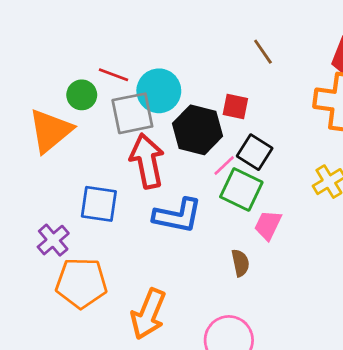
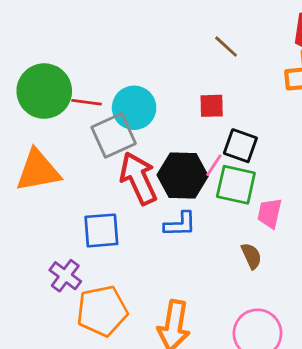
green circle: (82, 95) -> (44, 91), moved, size x1.8
black hexagon: (198, 130) -> (183, 176), moved
orange triangle: (50, 131) -> (38, 171), turned 42
blue L-shape: (178, 216) -> (180, 224), size x0.7

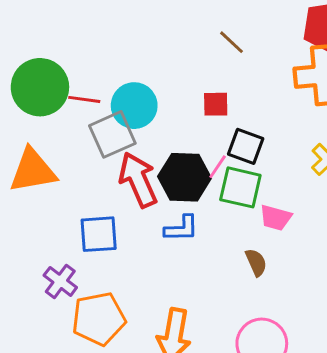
pink trapezoid: (270, 213) -> (276, 218), turned -88

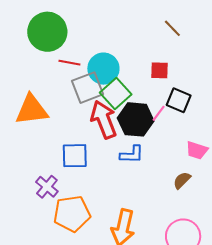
green circle: (40, 87) -> (47, 32), moved
green square: (240, 187) -> (116, 93), moved, turned 32
brown semicircle: (256, 262) -> (182, 180), turned -114

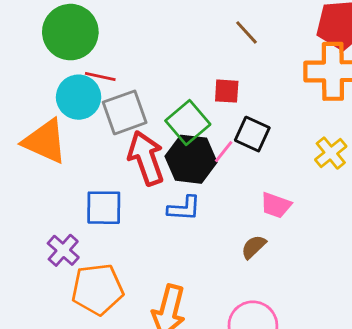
cyan circle: (103, 69) -> (79, 97), moved
green square: (116, 93) -> (188, 122), moved
orange triangle: (32, 110) -> (45, 141), turned 30

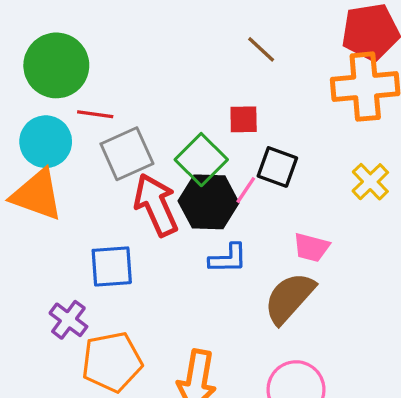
cyan circle: (79, 97) -> (46, 142), moved
blue L-shape: (184, 208) -> (228, 258), moved
brown semicircle: (254, 247) -> (289, 298), size x1.8

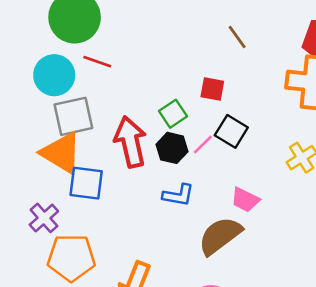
gray square: (127, 154) -> (73, 116), moved
green square: (201, 160) -> (173, 114), size x0.7
orange triangle: (37, 195) -> (61, 153), moved
black hexagon: (209, 202) -> (172, 148), size x0.7

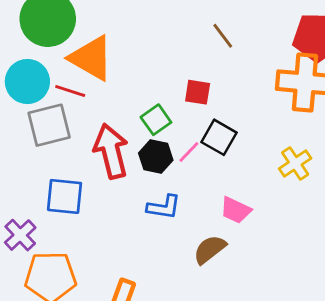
red line: (97, 62) -> (70, 91), moved
orange triangle: (61, 153) -> (91, 58), moved
brown semicircle: (220, 236) -> (210, 249), size x0.7

